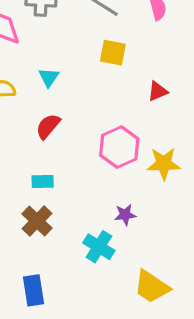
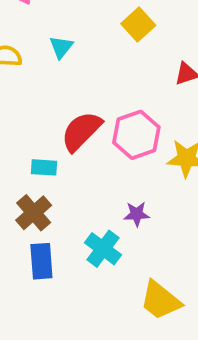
yellow square: (113, 53) -> (138, 24), turned 32
red semicircle: (48, 126) -> (81, 131), moved, size x1.4
blue rectangle: (33, 290) -> (41, 261), moved

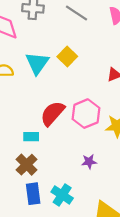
yellow square: (138, 24) -> (67, 57), moved
cyan triangle: (61, 47) -> (37, 63), size x1.6
cyan cross: (103, 249) -> (62, 195), moved

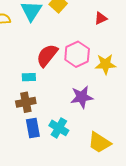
purple star: (89, 162) -> (82, 97), size x1.6
brown cross: (27, 165) -> (26, 102), turned 36

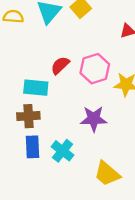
red semicircle: (47, 55) -> (60, 65), size x0.7
cyan rectangle: (29, 77) -> (36, 88), size x1.5

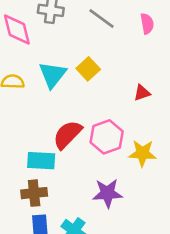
red semicircle: (60, 65) -> (67, 135), size x1.4

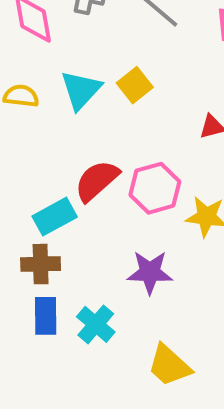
cyan rectangle: (41, 161) -> (55, 217), turned -36

